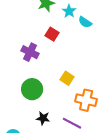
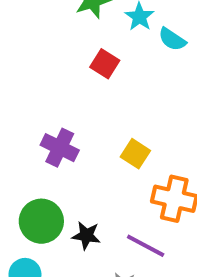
purple cross: (30, 52) -> (60, 148), moved
green circle: (32, 89) -> (41, 221), moved

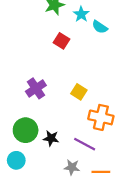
purple cross: (60, 148) -> (36, 88), turned 30

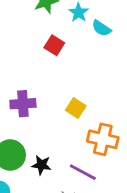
purple cross: (36, 88) -> (23, 104), turned 30

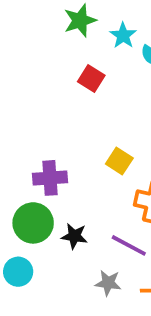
purple cross: (23, 104) -> (50, 178), moved

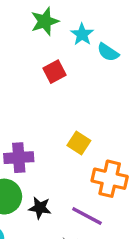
red square: (91, 79) -> (54, 72), turned 30

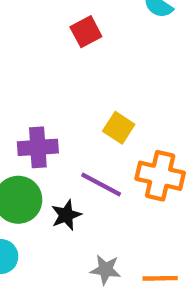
black star: (40, 208) -> (66, 215), turned -30
purple line: (87, 216) -> (101, 184), moved

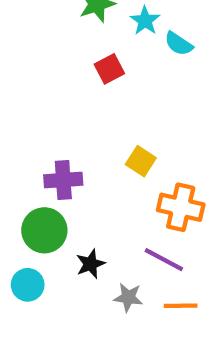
purple line: (101, 184) -> (164, 260), moved
black star: (66, 215) -> (91, 264), moved

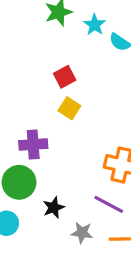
red square: (109, 69) -> (65, 77), moved
yellow square: (141, 161) -> (69, 108), moved

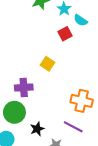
red square: (65, 77) -> (65, 34), moved

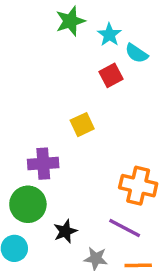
yellow square: (47, 64) -> (82, 125), turned 32

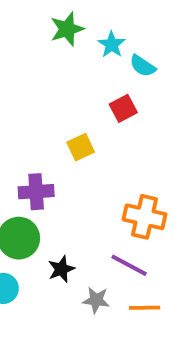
red square: (111, 75) -> (123, 108), moved

